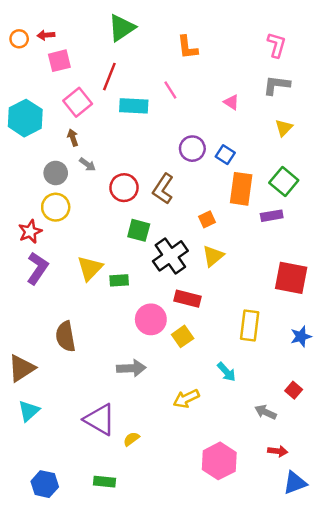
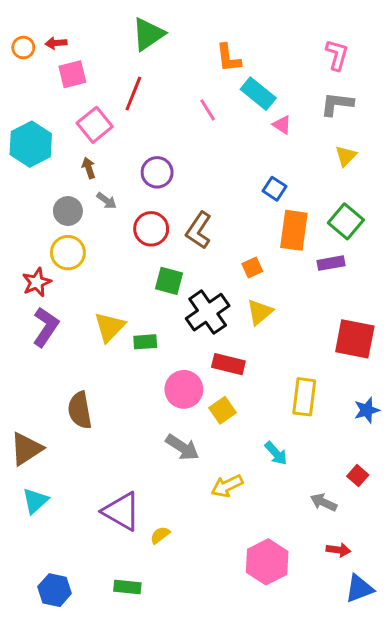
cyan rectangle: (134, 106) -> (258, 94), moved, turned 36
purple circle: (192, 149) -> (157, 172), moved
gray arrow: (131, 368) -> (182, 447), moved, turned 36

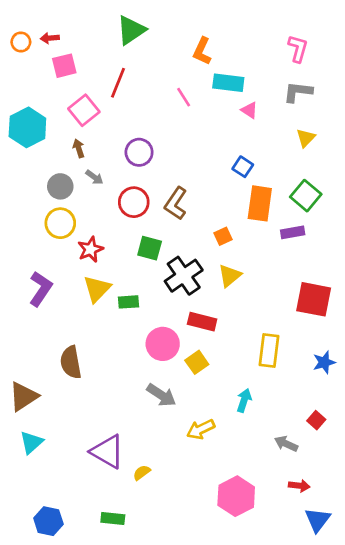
orange L-shape: (228, 58) -> (202, 51), turned 32
cyan rectangle: (258, 94) -> (228, 83), turned -32
red star: (37, 282) -> (90, 249), moved
cyan arrow: (276, 453) -> (244, 400), turned -120
blue triangle: (359, 589) -> (318, 520), turned -32

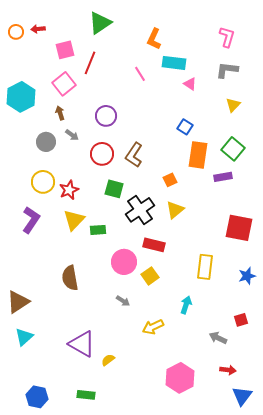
pink square: (64, 66) -> (65, 50), moved
yellow circle: (60, 223) -> (43, 182), moved
brown semicircle: (71, 362) -> (70, 278), moved
gray arrow: (161, 395) -> (123, 301), size x0.6
red square: (316, 420) -> (241, 320), turned 32

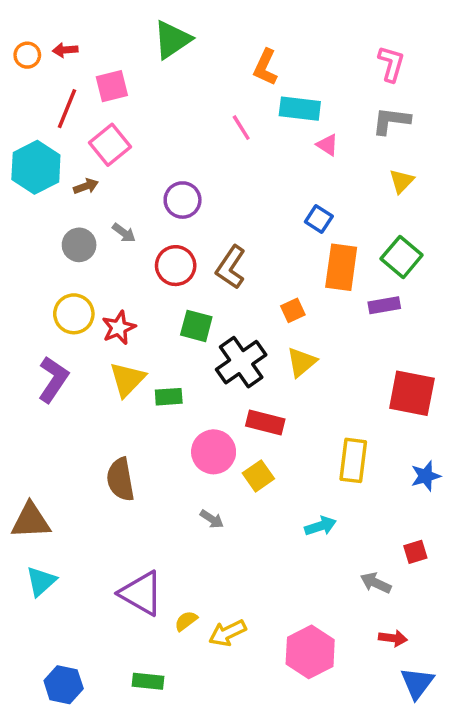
red line: (90, 63) -> (67, 109), moved
brown arrow: (60, 113) -> (86, 186), moved, turned 88
brown triangle: (18, 302) -> (31, 521), turned 30
cyan arrow: (186, 305) -> (321, 526), turned 54
yellow arrow: (153, 327) -> (227, 633), moved

